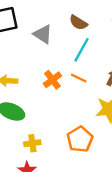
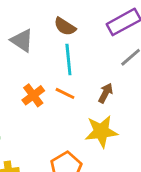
cyan line: (81, 50) -> (68, 59), turned -35

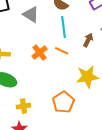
brown arrow: (106, 93) -> (88, 40), moved

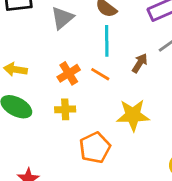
gray triangle: (31, 14) -> (62, 18), turned 42
yellow cross: (24, 106) -> (65, 109), moved

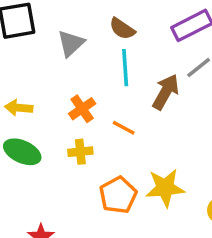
brown arrow: (140, 63) -> (166, 92), size x1.5
orange line: (100, 74) -> (124, 128), moved
yellow star: (133, 115) -> (165, 188), moved

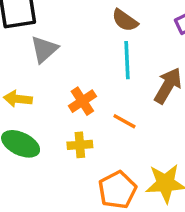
gray triangle: (71, 43) -> (44, 49), moved

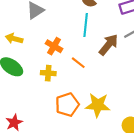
orange cross: (82, 101) -> (54, 46), turned -35

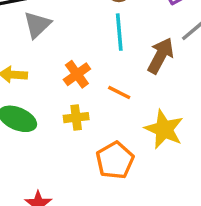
orange cross: (54, 46) -> (77, 74), turned 35
yellow star: (98, 105) -> (164, 129), moved, turned 30

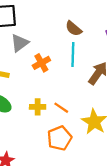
orange cross: (77, 74) -> (41, 63), moved
orange line: (119, 92) -> (61, 108), moved

